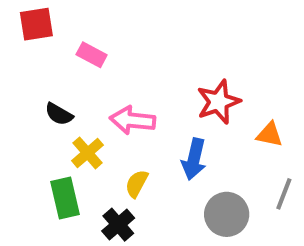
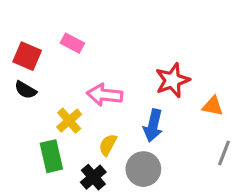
red square: (36, 24) -> (27, 56), moved, turned 32
black semicircle: (59, 114) -> (26, 90), moved
gray circle: (227, 214) -> (143, 169), moved

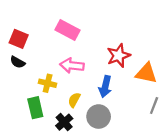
pink rectangle: (72, 43) -> (67, 30), moved, size x1.5
orange triangle: (213, 106) -> (146, 73), size x1.5
yellow cross: (69, 121) -> (48, 83), turned -35

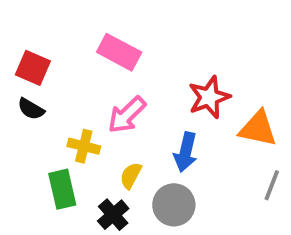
pink arrow: (72, 65) -> (127, 115), turned -50

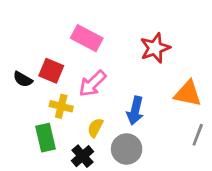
red square: (33, 68) -> (51, 71), moved
red star: (209, 97) -> (155, 48), moved

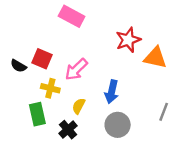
pink rectangle: (87, 38) -> (72, 16), moved
orange triangle: (188, 94) -> (155, 58), moved
gray circle: (127, 149) -> (118, 125), moved

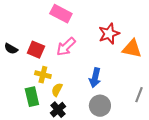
black semicircle: (18, 66) -> (11, 49), moved
pink arrow: (76, 69) -> (66, 47), moved
yellow semicircle: (79, 106) -> (57, 90), moved

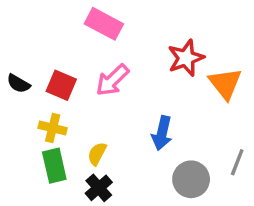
orange triangle: (132, 49) -> (225, 84), turned 40
yellow cross: (43, 75) -> (53, 128), moved
gray circle: (100, 106) -> (191, 179), moved

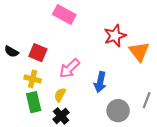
pink arrow: (112, 80) -> (70, 68), moved

